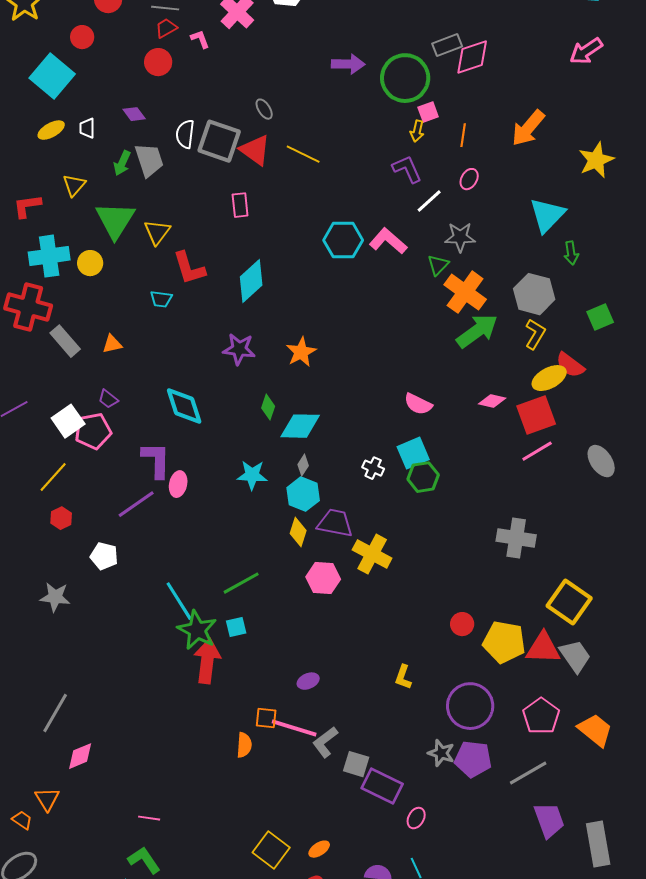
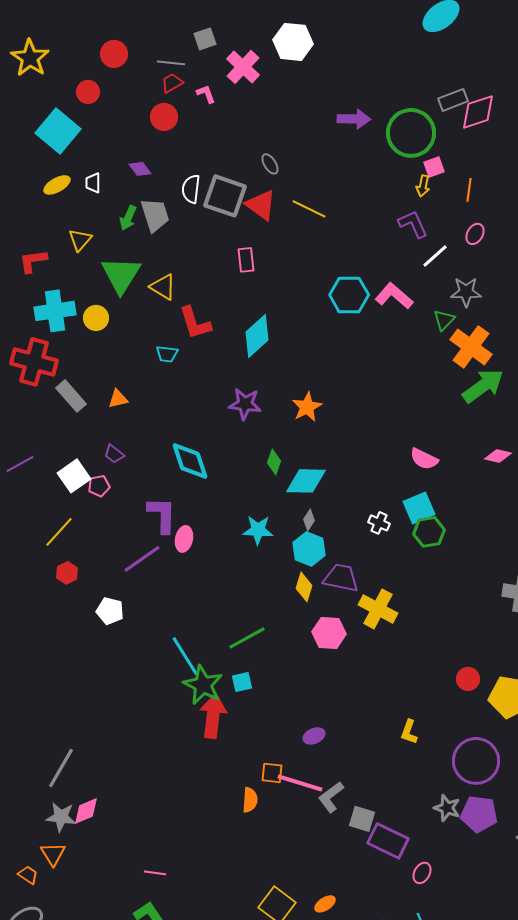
yellow triangle: (157, 232) -> (163, 287), turned -36
pink pentagon: (93, 431) -> (99, 486), size x0.6
gray star: (55, 597) -> (61, 817), moved

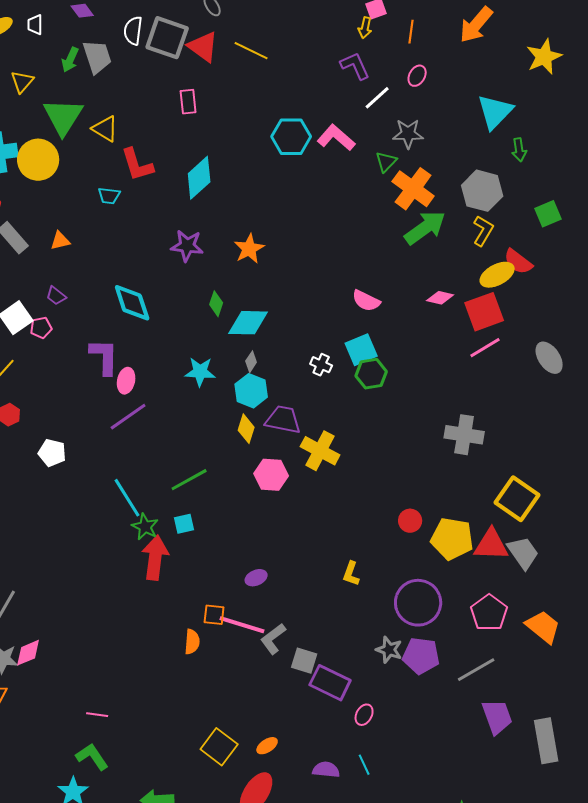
yellow circle: (96, 318) -> (38, 160), size x1.6
purple line: (142, 559) -> (128, 417), moved
green star: (203, 685) -> (145, 527), size x0.7

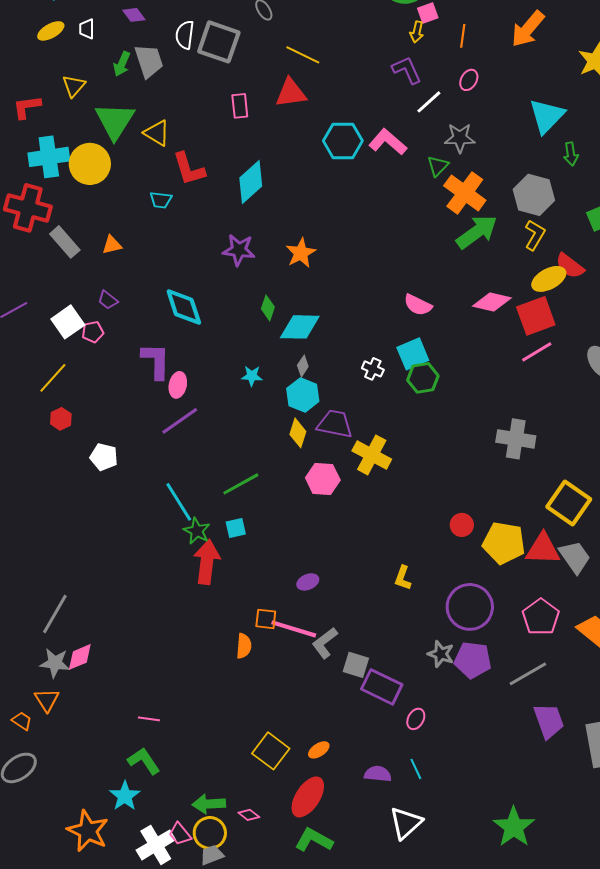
red triangle: (203, 47) -> (291, 93), moved, turned -44
pink diamond: (440, 298) -> (492, 302), size x1.4
cyan star: (200, 372) -> (252, 376), size x0.7

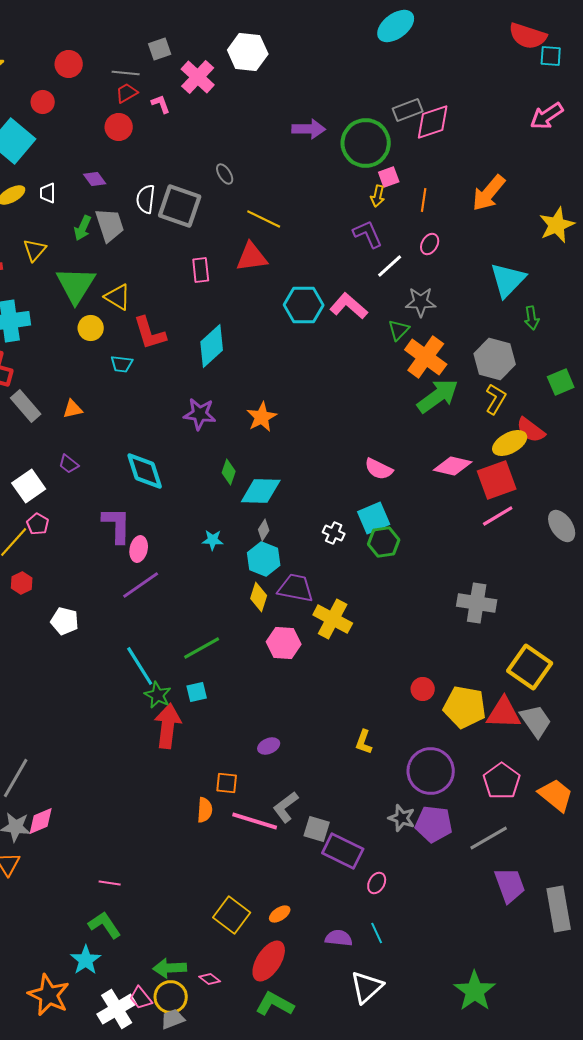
yellow circle: (90, 164) -> (91, 328), moved, size x0.6
pink pentagon: (93, 332) -> (38, 524), moved, turned -30
pink line: (294, 629) -> (255, 821), moved

